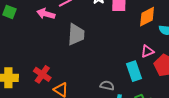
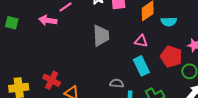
gray trapezoid: (76, 34) -> (101, 36), moved
pink triangle: (147, 51) -> (141, 41), moved, turned 40

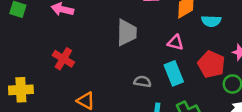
red cross: (52, 80) -> (63, 59), moved
gray semicircle: (117, 83) -> (142, 82), moved

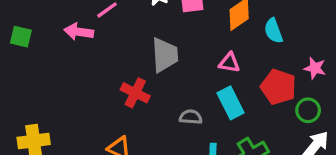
cyan semicircle: (211, 21) -> (273, 31), turned 72
red cross: (63, 59) -> (135, 93), moved

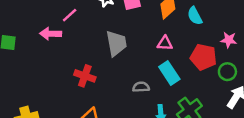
red cross: (135, 93) -> (85, 76), moved

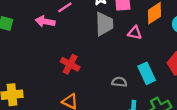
gray trapezoid: (116, 43) -> (104, 24), moved
pink triangle: (165, 43) -> (135, 33), moved

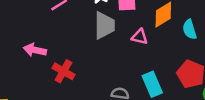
pink arrow: (45, 22) -> (35, 50), moved

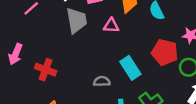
pink arrow: (35, 50) -> (16, 54), turned -70

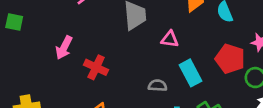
pink triangle: (111, 25) -> (170, 39), moved

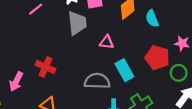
pink arrow: (64, 48) -> (16, 81), moved
gray semicircle: (158, 86) -> (97, 81), size x1.6

